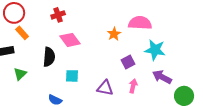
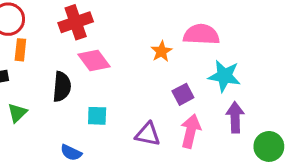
red cross: (58, 15) -> (76, 22), size x1.5
orange rectangle: (22, 33) -> (20, 50), turned 48
purple arrow: (162, 77) -> (235, 117), turned 60
pink arrow: (133, 86) -> (191, 131), size x1.5

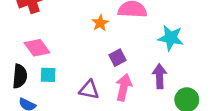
pink diamond: (94, 61) -> (37, 48), moved
cyan star: (224, 76) -> (171, 38), moved
black semicircle: (62, 87) -> (20, 76), moved

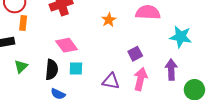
orange star: (100, 23) -> (109, 20), moved

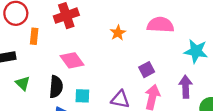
orange rectangle: (23, 23) -> (34, 36), moved
green triangle: (21, 66) -> (23, 83), turned -32
cyan square: (76, 69) -> (82, 96), moved

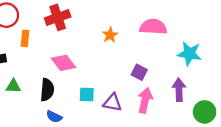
purple square: (147, 70) -> (139, 72), turned -35
green triangle: (23, 83) -> (13, 86), turned -42
cyan square: (82, 96) -> (87, 94), moved

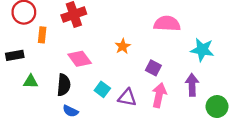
orange star: (110, 35) -> (123, 46), moved
cyan square: (87, 94) -> (102, 89), turned 35

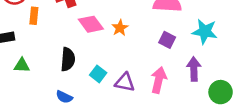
pink diamond: (80, 59) -> (91, 24), moved
purple square: (153, 68) -> (167, 40), moved
black semicircle: (64, 85) -> (68, 59), moved

